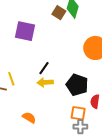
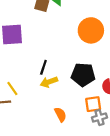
orange semicircle: (29, 118) -> (60, 115), moved, turned 48

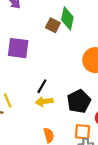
black pentagon: (83, 75) -> (79, 101), turned 30

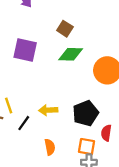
green diamond: (67, 18) -> (71, 54), moved, turned 75
black line: (42, 86) -> (24, 123), moved

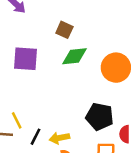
yellow arrow: (48, 110) -> (59, 138), moved
black pentagon: (86, 113) -> (100, 117), turned -30

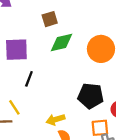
brown square: (64, 30) -> (50, 19), turned -35
black line: (35, 137) -> (29, 79), moved

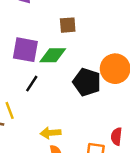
green diamond: (62, 43) -> (53, 55), moved
black pentagon: (91, 96) -> (87, 82), moved

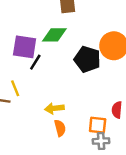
purple square: (25, 50) -> (25, 47), moved

